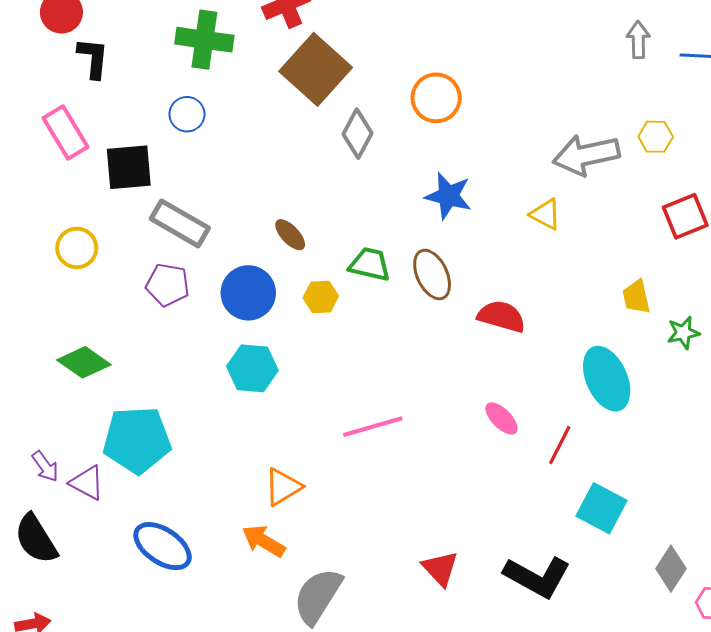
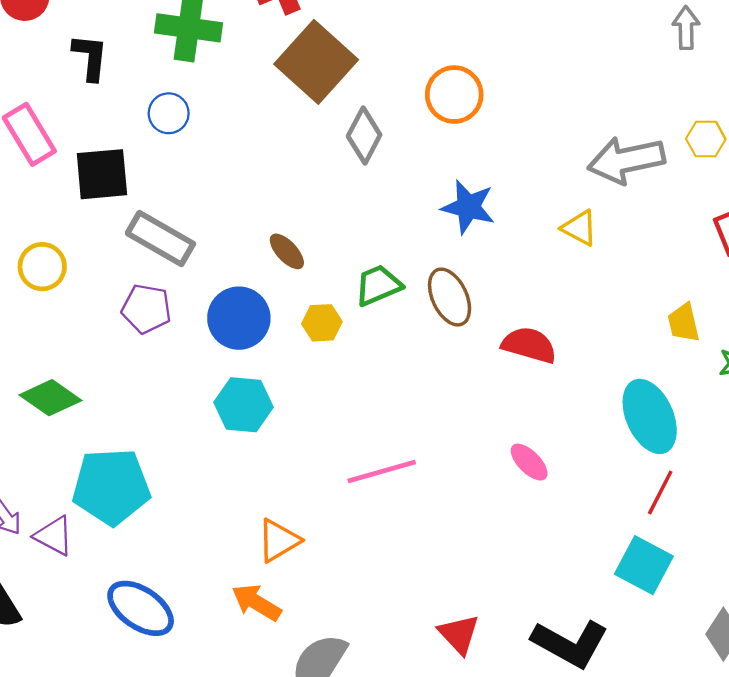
black L-shape: (93, 58) -> (90, 57), moved
green trapezoid: (370, 264) -> (378, 285), turned -36
red line: (560, 445) -> (660, 493), moved

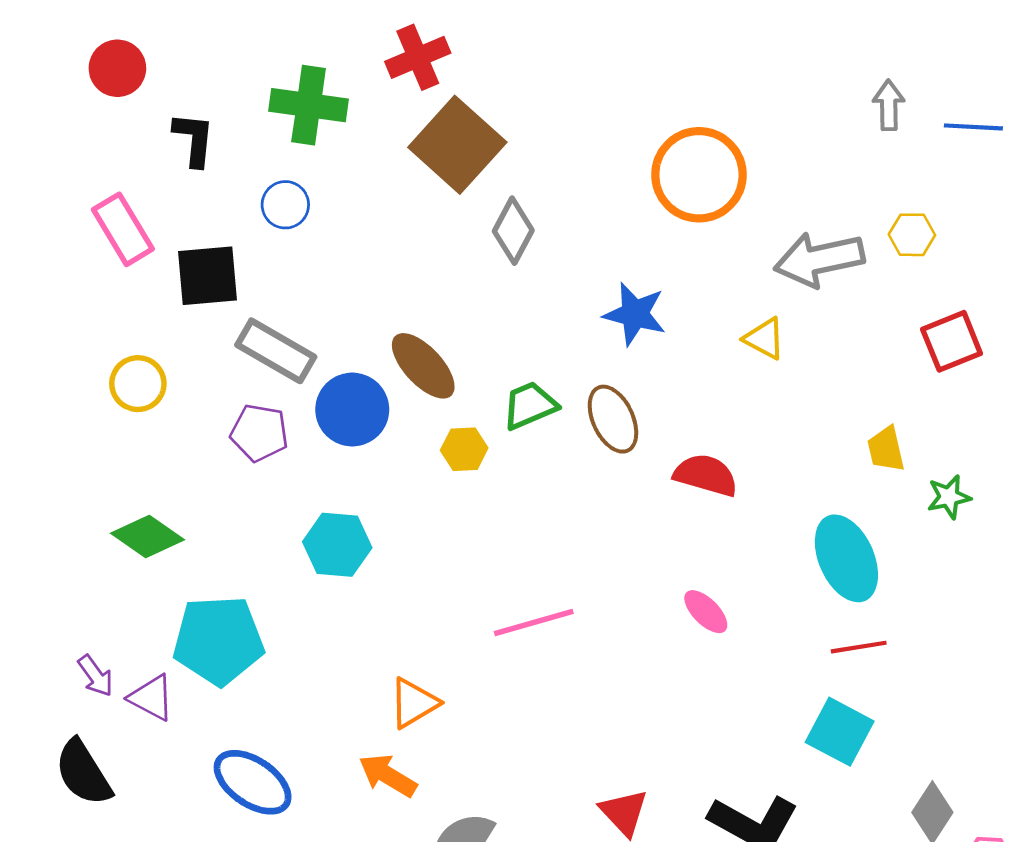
orange circle: (454, 95) -> (699, 175), moved, size x1.4
brown ellipse: (287, 251) -> (423, 366), size x1.6
blue circle: (239, 318) -> (352, 410), moved
cyan hexagon: (244, 405) -> (337, 545), moved
red line: (660, 493) -> (859, 647), turned 54

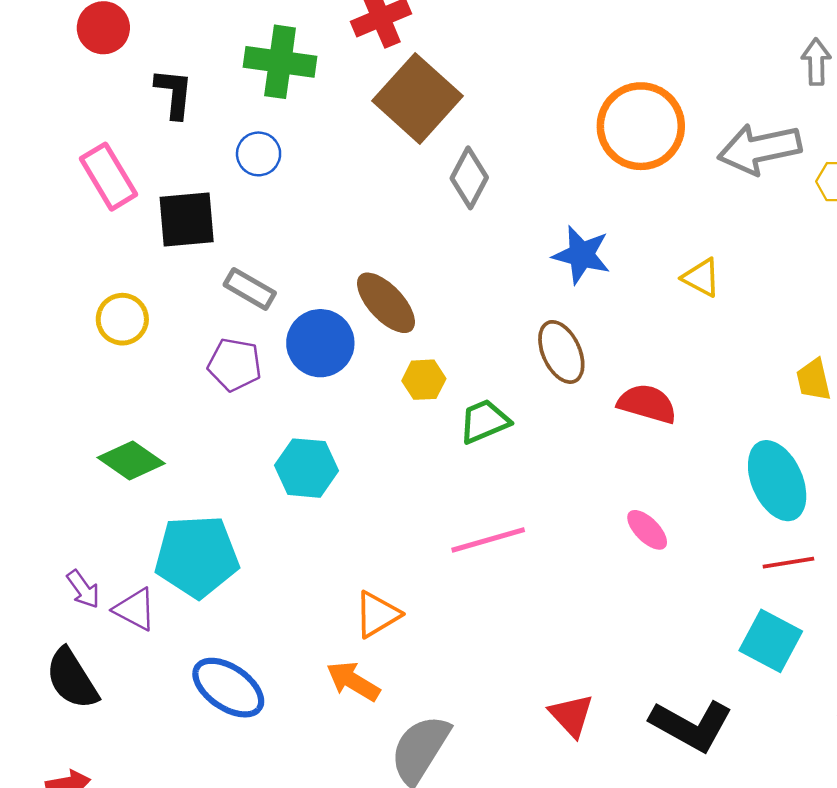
gray arrow: (819, 259) -> (759, 149), moved
gray rectangle: (276, 351) -> (250, 289), size x0.7
green trapezoid: (530, 405) -> (484, 421), moved

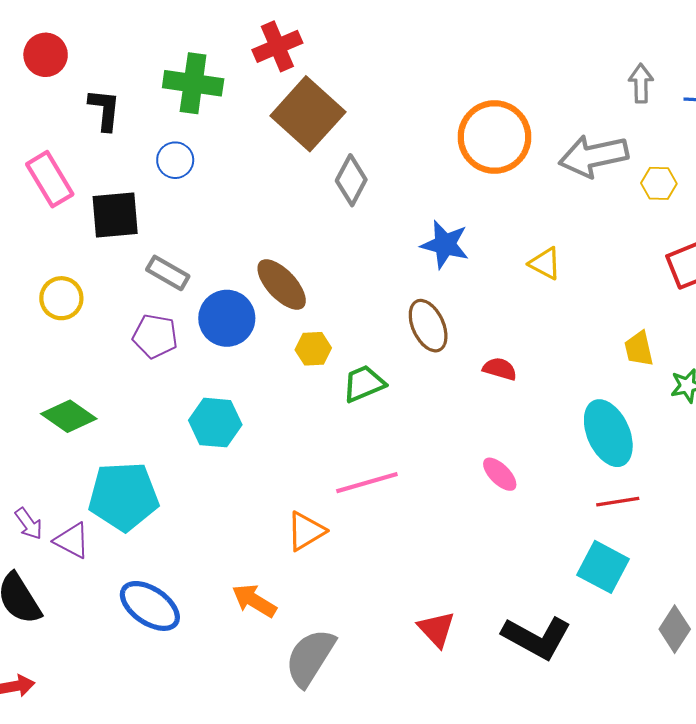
red semicircle: (647, 404) -> (500, 369), size x0.7
orange triangle: (377, 614) -> (306, 531), moved

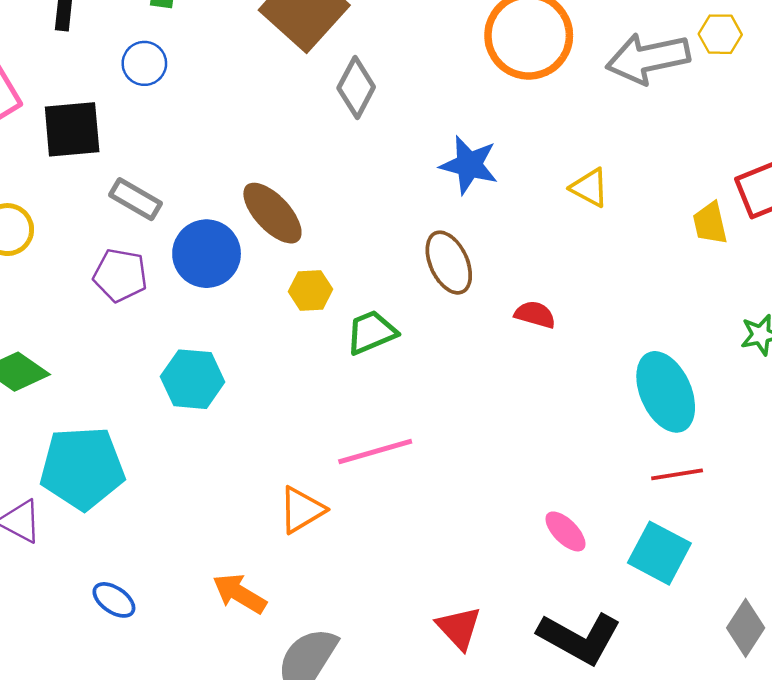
yellow hexagon: (659, 183) -> (720, 34), moved
yellow trapezoid: (639, 349) -> (710, 223), moved
pink ellipse: (500, 474) -> (565, 531), moved
blue ellipse: (150, 606) -> (114, 600), size x0.6

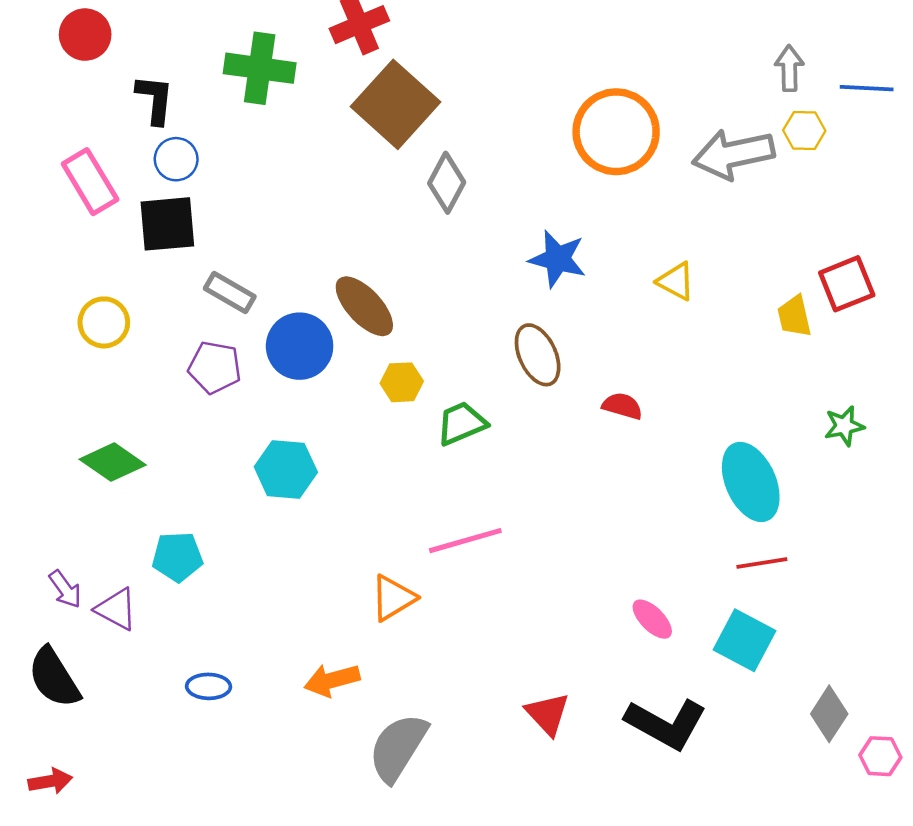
blue circle: (144, 63) -> (176, 159), moved
cyan pentagon: (82, 468) -> (177, 557), size x0.6
orange arrow: (239, 594) -> (332, 680), turned -46
blue ellipse: (114, 600) -> (209, 686), turned -33

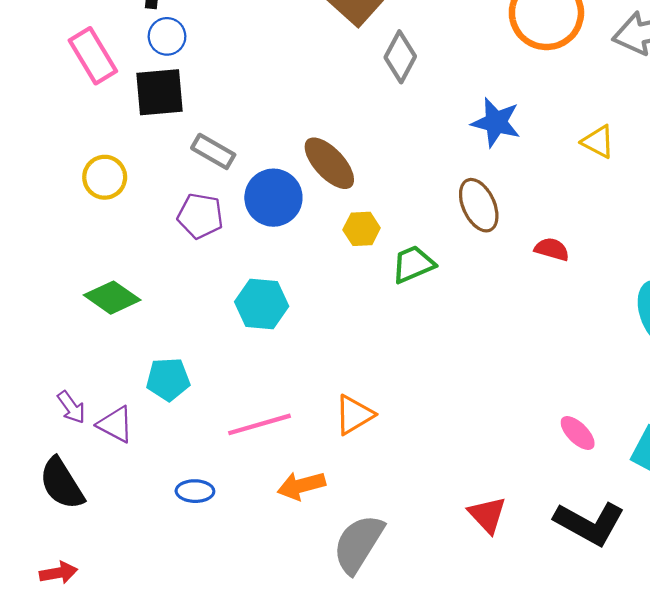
pink line: (465, 541) -> (259, 424), moved

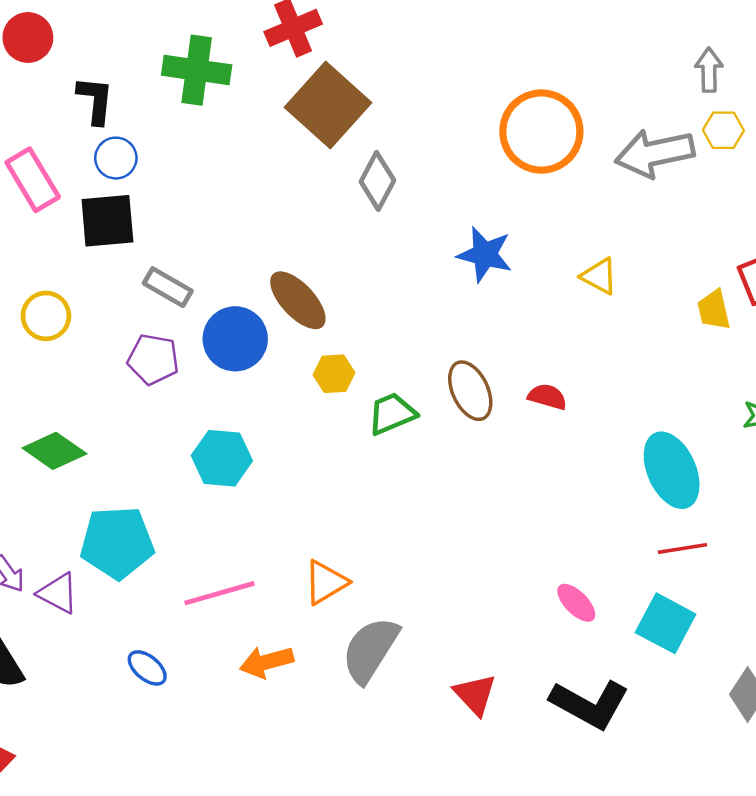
brown ellipse: (479, 205) -> (470, 391), moved
cyan pentagon: (168, 379) -> (117, 543), size x1.5
blue ellipse: (195, 491) -> (147, 668), turned 39
gray semicircle: (358, 544) -> (370, 650), moved

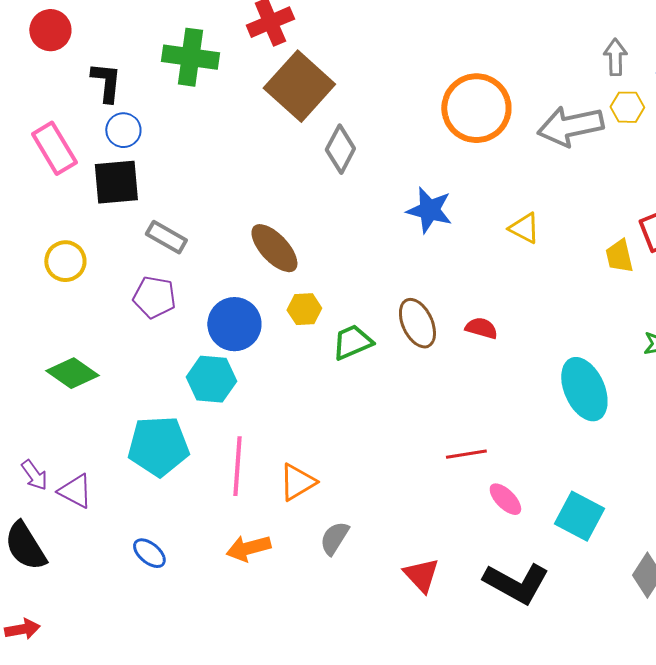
blue circle: (235, 339) -> (234, 324), moved
cyan pentagon: (117, 543) -> (158, 446), moved
red line: (682, 549) -> (466, 454), moved
pink line: (220, 593) -> (237, 466), moved, turned -70
gray semicircle: (370, 650) -> (334, 538), size x0.6

